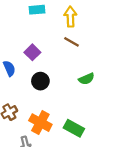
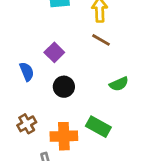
orange cross: (40, 123) -> (64, 136), turned -30
green rectangle: (74, 128) -> (98, 127), moved

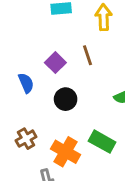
brown line: (101, 40) -> (87, 55), moved, turned 42
orange cross: (64, 136) -> (66, 152), turned 32

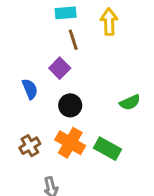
brown line: (87, 55) -> (73, 40), moved
orange cross: (66, 152) -> (70, 143), moved

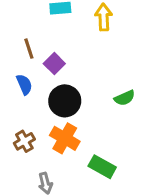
brown line: (73, 40) -> (29, 49), moved
black circle: (70, 105) -> (65, 101), size x1.4
green rectangle: (108, 149) -> (102, 167), moved

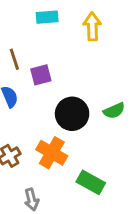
purple square: (54, 64) -> (41, 75), turned 30
black circle: (65, 101) -> (72, 114), moved

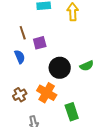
green rectangle: (91, 182) -> (72, 112), turned 42

